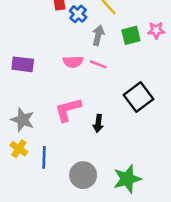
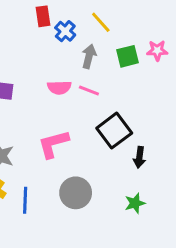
black square: (138, 97) -> (114, 131), moved
black arrow: (98, 123) -> (139, 157), moved
gray circle: (83, 175) -> (76, 193), moved
green star: (127, 179) -> (135, 203), moved, size x0.6

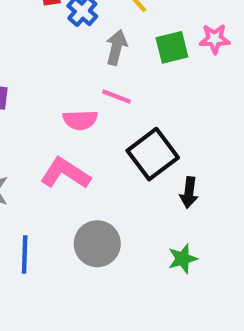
pink semicircle: (59, 88) -> (80, 120), moved
pink L-shape: (53, 144) -> (65, 173), turned 48

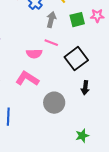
black square: (153, 154) -> (76, 59), moved
gray circle: (97, 244) -> (54, 103), moved
green star: (183, 259) -> (82, 136), moved

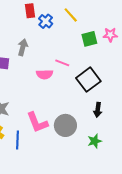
gray arrow: (51, 20) -> (23, 47), moved
pink L-shape: (27, 79) -> (37, 122), moved, turned -145
green star: (82, 136) -> (95, 141), moved

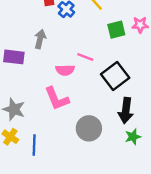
black arrow: (98, 110) -> (126, 111), size x1.5
pink L-shape: (37, 122) -> (57, 99), moved
green star: (95, 141) -> (133, 137), moved

